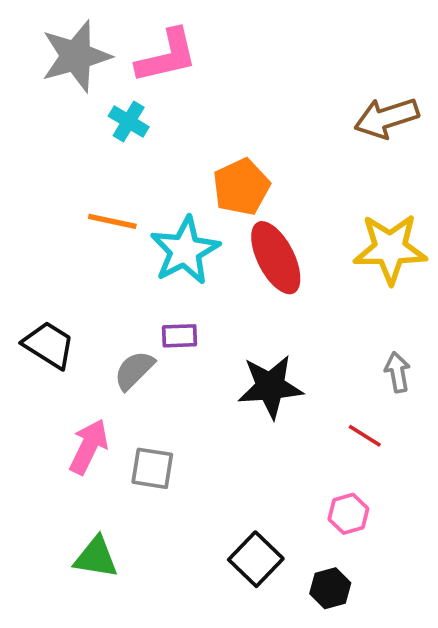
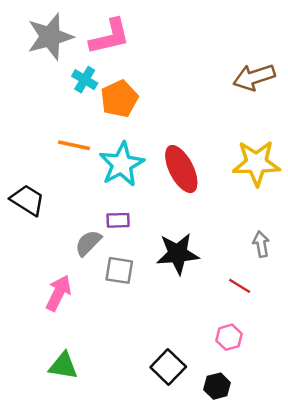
orange pentagon: (241, 187) -> (119, 99), moved
black trapezoid: (49, 345) -> (27, 200), moved
gray square: (152, 468) -> (119, 270), moved

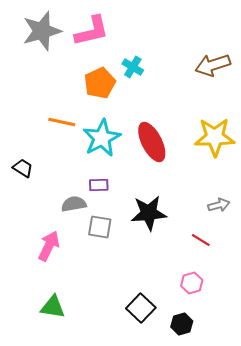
cyan cross: (85, 80) -> (133, 67), moved
black trapezoid: (27, 200) -> (23, 168), size x0.7
gray semicircle: (88, 243) -> (74, 204), turned 35
gray arrow: (261, 244) -> (219, 205), turned 85

